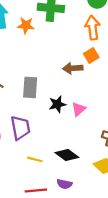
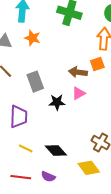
orange star: (26, 25) -> (32, 38), moved
gray rectangle: (30, 87) -> (35, 82), turned -36
pink triangle: (79, 109) -> (79, 93), moved

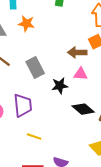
pink triangle: (79, 93) -> (81, 74), turned 40
black diamond: (56, 151) -> (83, 109), moved

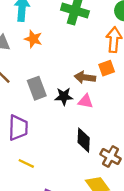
black star: (60, 86) -> (64, 96), moved
black diamond: (83, 109) -> (84, 140), turned 45

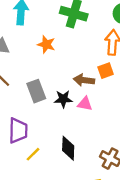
orange star: (33, 39) -> (46, 44), moved
black diamond: (84, 140) -> (68, 148), moved
yellow line: (26, 163) -> (33, 154), moved, turned -70

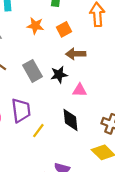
orange square: (106, 71) -> (64, 29), moved
pink triangle: (85, 104) -> (80, 90), moved

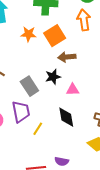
orange square: (64, 29) -> (55, 36), size x1.5
gray rectangle: (33, 71) -> (29, 86), moved

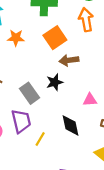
orange star: (28, 34) -> (16, 38), moved
pink triangle: (73, 90) -> (90, 100), moved

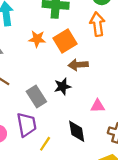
orange star: (16, 38) -> (37, 39), moved

